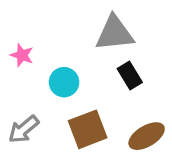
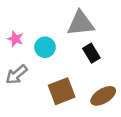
cyan circle: (64, 82) -> (45, 47), moved
gray arrow: (24, 129) -> (17, 75), moved

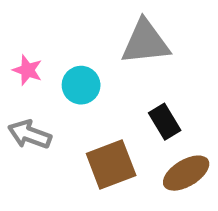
black rectangle: (91, 53) -> (165, 122), moved
gray arrow: (17, 75) -> (30, 134), turned 60

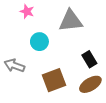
pink star: (27, 70) -> (27, 11), moved
black rectangle: (165, 122) -> (89, 59), moved

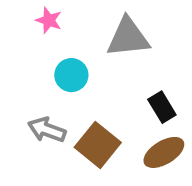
gray arrow: (14, 66) -> (47, 130), moved
brown square: (54, 80) -> (98, 145), turned -30

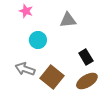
gray triangle: (128, 37) -> (68, 20), size x0.7

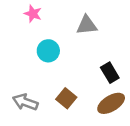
gray arrow: (25, 69) -> (25, 102), moved
brown square: (52, 77) -> (66, 98), size x0.7

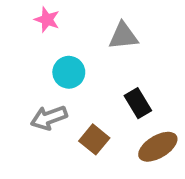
black rectangle: (110, 73) -> (138, 103), moved
gray arrow: (25, 102) -> (49, 118), moved, turned -40

